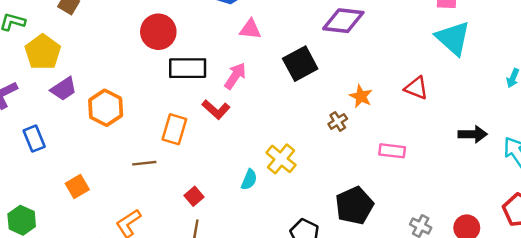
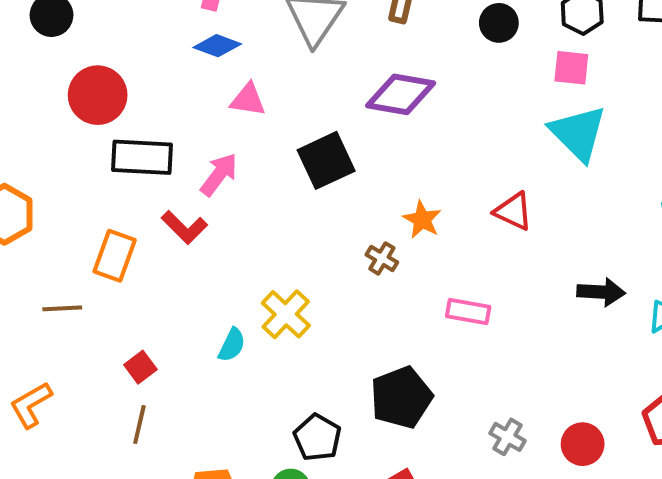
brown cross: (338, 121) -> (382, 258), turned -30

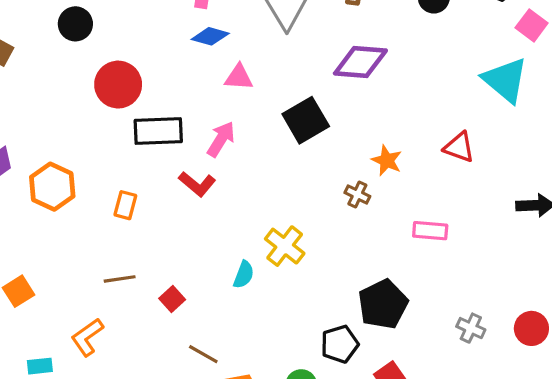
pink square: (571, 68) -> (532, 25), moved, turned 36
orange rectangle: (115, 256) -> (125, 205), moved, size x0.7
brown line: (62, 308) -> (120, 279), moved
brown line: (139, 425) -> (203, 354), moved, turned -68
black pentagon: (317, 438) -> (340, 344), moved, turned 30

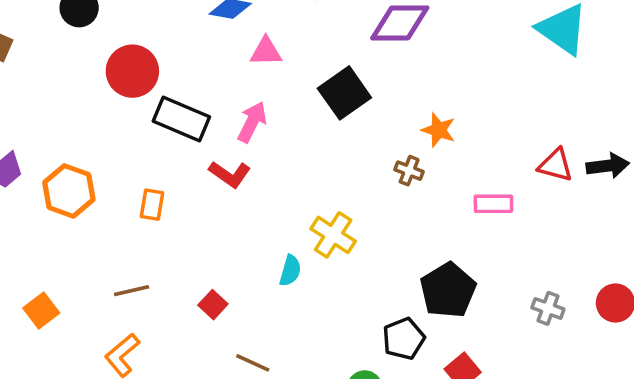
black rectangle: (158, 131) -> (181, 119), turned 30
red triangle: (459, 147) -> (556, 165), moved
brown line: (120, 279) -> (132, 291), moved

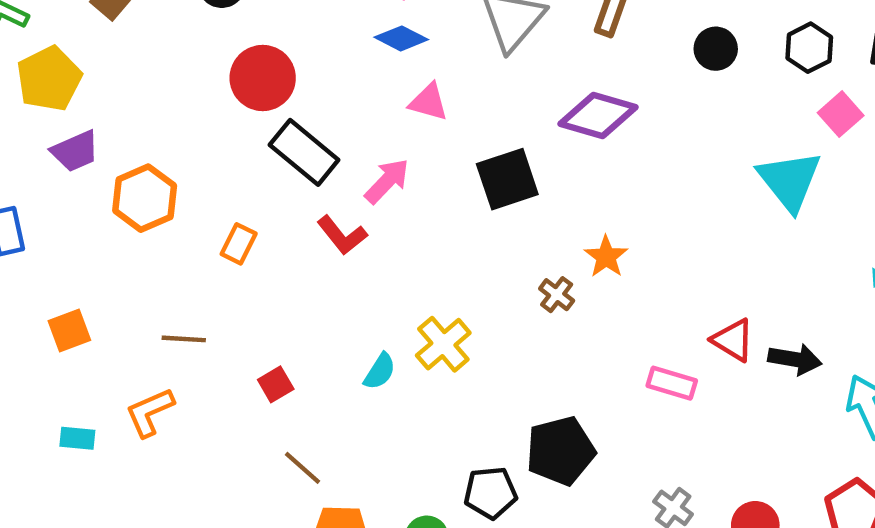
pink rectangle: (493, 204) -> (672, 383), moved

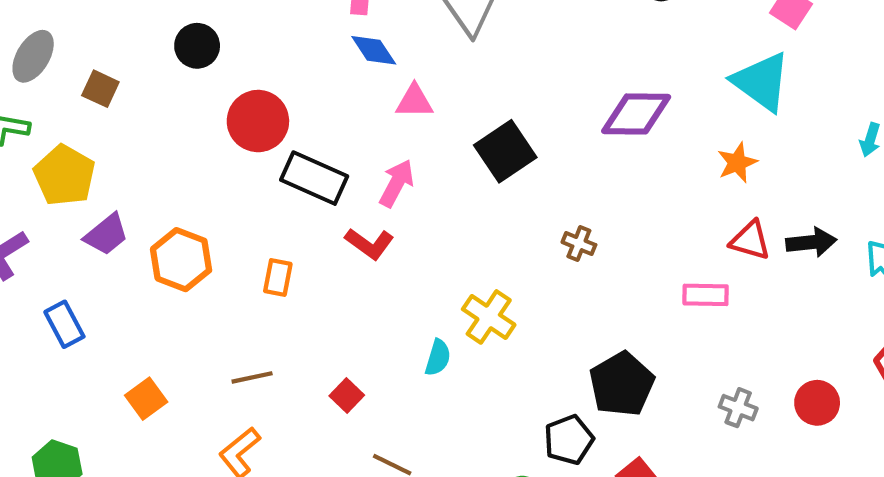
blue diamond: (401, 38) -> (374, 50), turned 45
purple diamond: (598, 115) -> (636, 114), moved
orange star: (606, 257) -> (737, 163), moved, turned 30

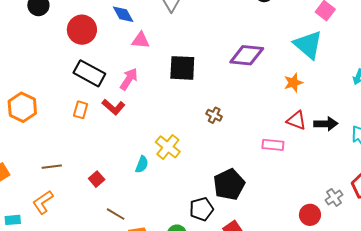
red circle: (258, 121) -> (82, 30), moved
black square: (505, 151) -> (182, 68), turned 32
orange rectangle: (278, 277) -> (81, 110), moved
red circle: (817, 403) -> (310, 215), moved
gray cross: (738, 408) -> (334, 197), moved, turned 30

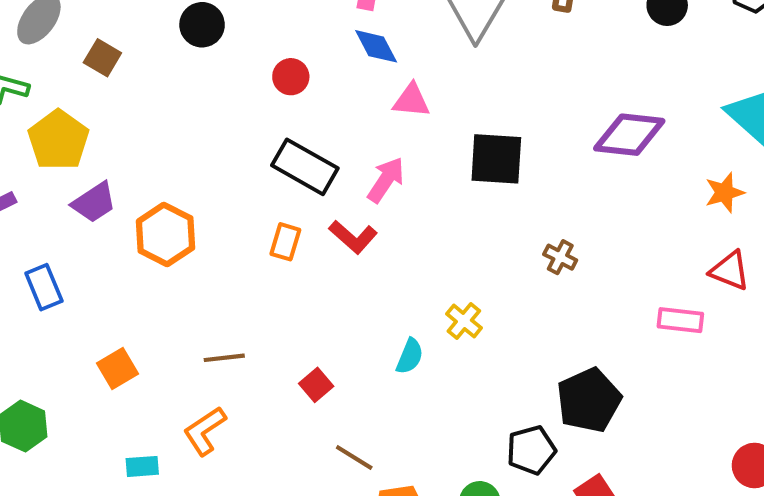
red circle: (82, 30) -> (291, 77), size x0.6
yellow cross: (168, 147) -> (464, 321), size x0.7

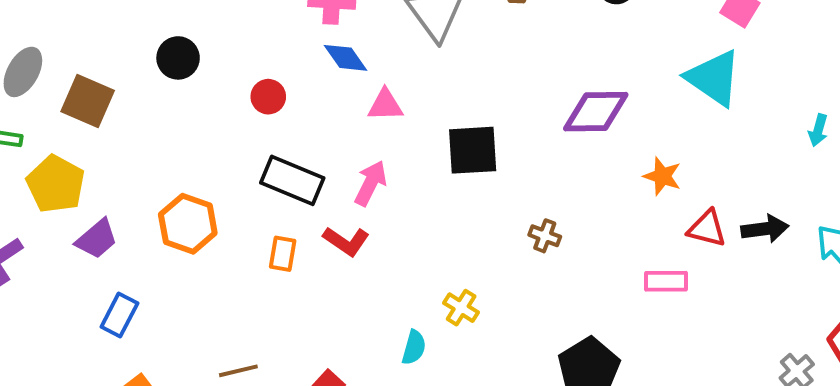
brown square: (102, 58) -> (88, 101), size x1.5
orange star: (724, 193) -> (662, 176), moved, turned -30
orange hexagon: (165, 235) -> (188, 224), moved
blue rectangle: (44, 287) -> (119, 315), moved, turned 57

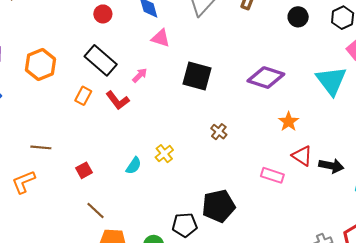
pink arrow: (370, 183) -> (140, 75), size x0.7

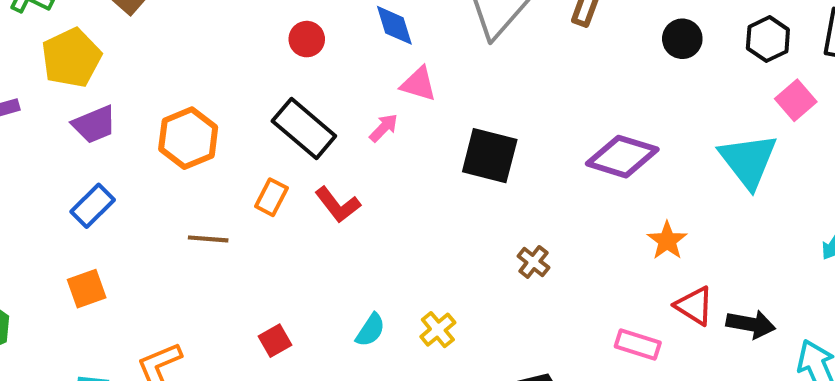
pink arrow: (140, 75) -> (384, 128), moved
brown line: (41, 147) -> (208, 239), moved
yellow cross: (164, 154) -> (438, 330), moved

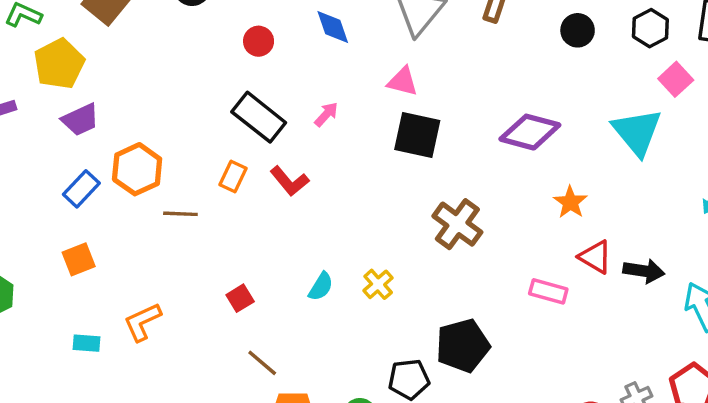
pink triangle: (419, 84) -> (403, 82), moved
orange hexagon: (188, 138) -> (137, 169), moved
brown cross: (533, 262) -> (457, 224), size x1.8

